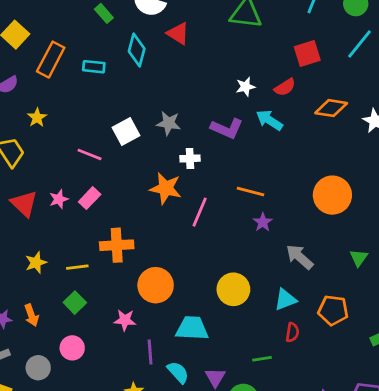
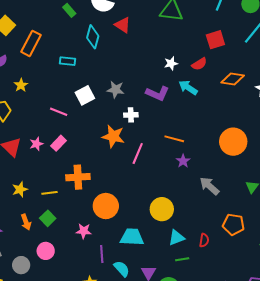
cyan rectangle: (94, 67) -> (68, 61), moved
cyan triangle: (285, 300) -> (176, 238), moved
orange arrow: (31, 315) -> (26, 222), moved

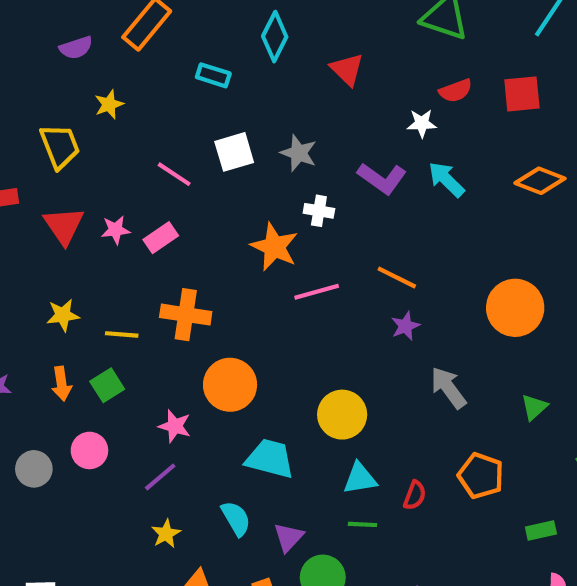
red triangle: (123, 25) -> (347, 69), moved
red semicircle: (199, 64) -> (456, 91), moved
pink line: (138, 154) -> (317, 292), turned 40
purple line: (102, 254) -> (160, 477), moved, turned 42

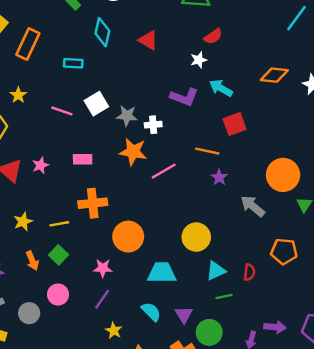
red square: (522, 94) -> (235, 124), moved
gray star: (299, 153) -> (127, 116), moved
pink line: (174, 174) -> (62, 111), moved
pink rectangle: (161, 238) -> (83, 159), moved, turned 48
orange circle: (515, 308) -> (283, 175), moved

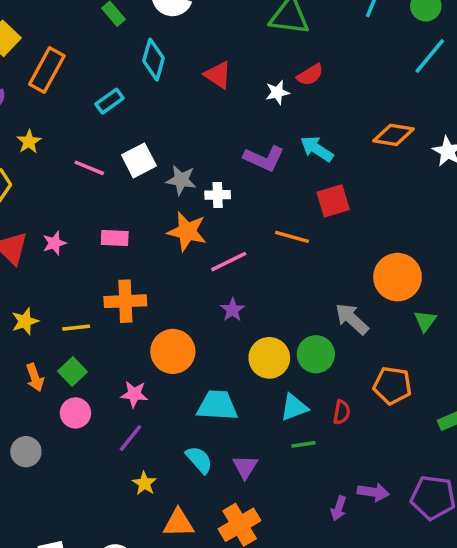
white star: (199, 60) -> (277, 92), moved
cyan rectangle: (73, 63) -> (110, 101), turned -42
purple star: (219, 177) -> (232, 310), moved
pink circle: (58, 295) -> (75, 413), moved
green circle: (209, 332) -> (316, 354), moved

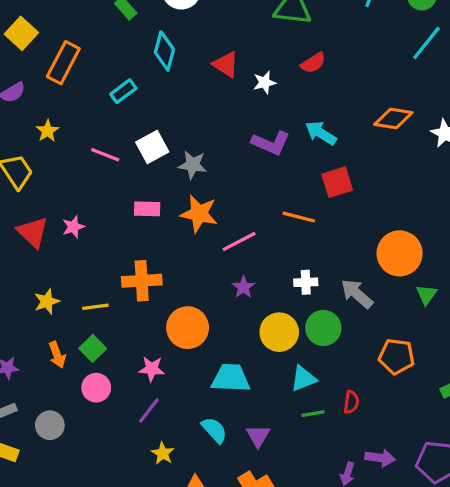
white star: (277, 92) -> (265, 83), moved
white cross: (218, 195) -> (306, 282), moved
pink rectangle: (115, 238) -> (147, 209), moved
red semicircle: (342, 412) -> (351, 402), moved

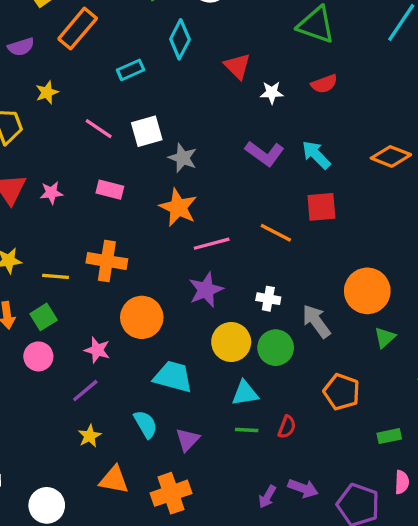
pink rectangle: (147, 209) -> (110, 190), moved
purple star: (243, 287) -> (206, 290), size x1.5

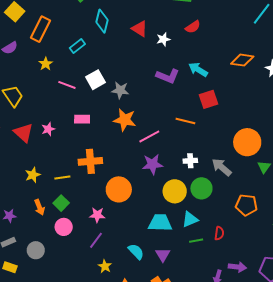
yellow star: (47, 92) -> (46, 64), moved
purple star: (206, 290) -> (152, 164), turned 30
cyan trapezoid: (173, 377) -> (160, 223), moved

